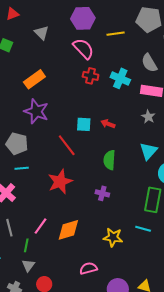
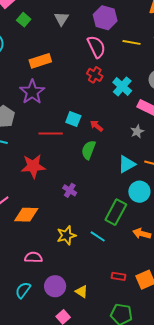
red line: (67, 145) -> (51, 134), turned -70
green semicircle: (109, 160) -> (89, 150), moved
yellow star: (113, 237) -> (66, 235), turned 30

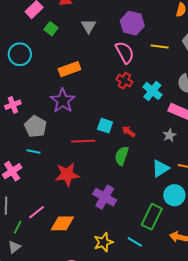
purple cross: (70, 190) -> (105, 197), size x1.6

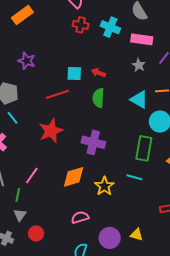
orange rectangle: (69, 69) -> (22, 15), moved
purple star: (63, 101) -> (27, 61), size x0.7
cyan line: (34, 152) -> (12, 118), turned 56
cyan triangle: (160, 168) -> (139, 100), turned -42
orange diamond: (62, 223) -> (74, 177), moved

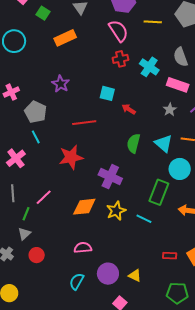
red cross: (81, 25) -> (120, 59), turned -35
cyan square: (74, 73) -> (107, 93), moved
green semicircle: (98, 98) -> (134, 143), moved
yellow star: (104, 186) -> (116, 211), moved

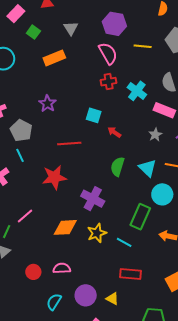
red circle: (37, 255) -> (33, 272), moved
red rectangle: (170, 256) -> (131, 274), moved, size x1.5

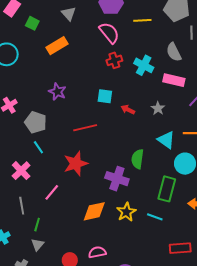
gray star: (155, 135) -> (158, 108), moved
green semicircle: (117, 167) -> (138, 159), moved
pink line: (25, 216) -> (52, 192), moved
red rectangle: (131, 274) -> (180, 248), moved

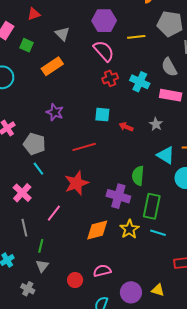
green rectangle: (167, 189) -> (152, 206), moved

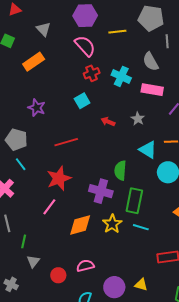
cyan square: (102, 115) -> (82, 101), moved, turned -35
pink line: (54, 213) -> (49, 207), moved
gray triangle: (42, 266) -> (33, 261), moved

